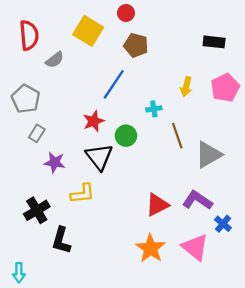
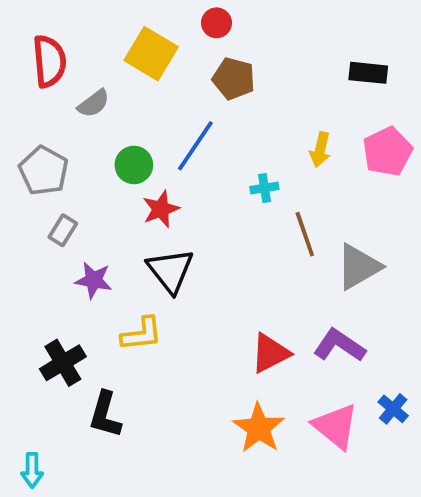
green circle: (126, 136) -> (134, 165), moved
blue cross: (223, 224) -> (393, 409), moved

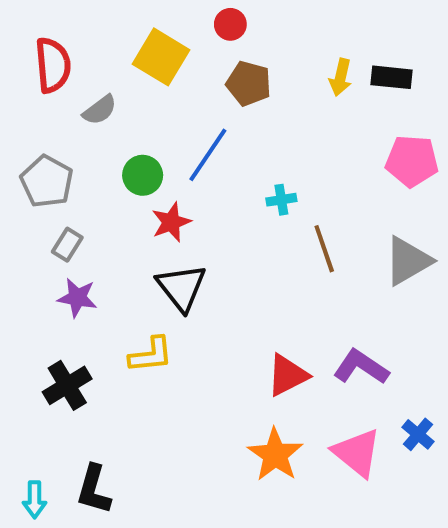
yellow arrow: (320, 150) -> (341, 77), moved
pink pentagon: (387, 152) -> (412, 161), turned 30
gray triangle: (359, 267) -> (408, 261), moved
purple star: (94, 280) -> (77, 298), moved
black L-shape: (105, 415) -> (94, 489), moved

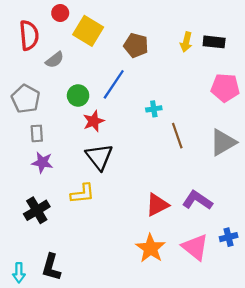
red circle: (230, 24) -> (60, 13), moved
gray rectangle: (67, 245) -> (37, 133), turned -36
blue cross: (418, 434) -> (229, 237), turned 36

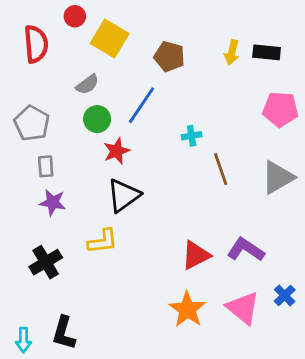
gray semicircle: (55, 60) -> (87, 84), moved
black triangle: (99, 157) -> (123, 195), turned 32
blue cross: (229, 237) -> (285, 295), turned -30

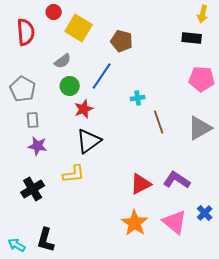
yellow arrow: (232, 52) -> (203, 14), moved
cyan arrow: (23, 340) -> (17, 245), turned 120

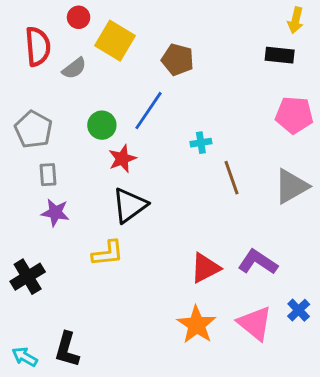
gray semicircle: (63, 61) -> (74, 68), moved
black cross: (33, 189) -> (28, 277), moved

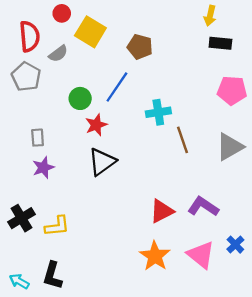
yellow arrow: (296, 20) -> (210, 16), moved
gray pentagon: (33, 129) -> (26, 77), moved
cyan cross: (201, 143) -> (158, 112), size x1.5
purple star: (55, 213) -> (43, 167), turned -30
yellow L-shape: (108, 253) -> (57, 226), moved

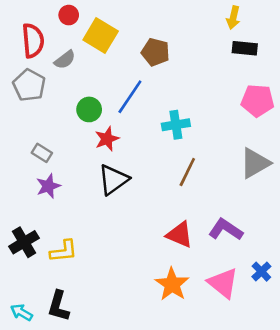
gray rectangle: (38, 138) -> (42, 153), turned -54
brown line: (182, 140) -> (187, 172), moved, turned 45
red triangle: (162, 211) -> (180, 235), turned 50

